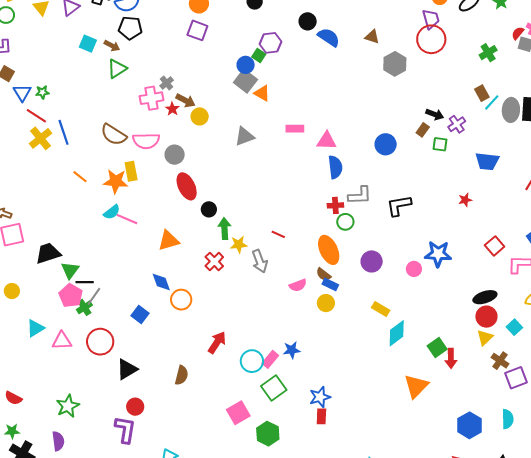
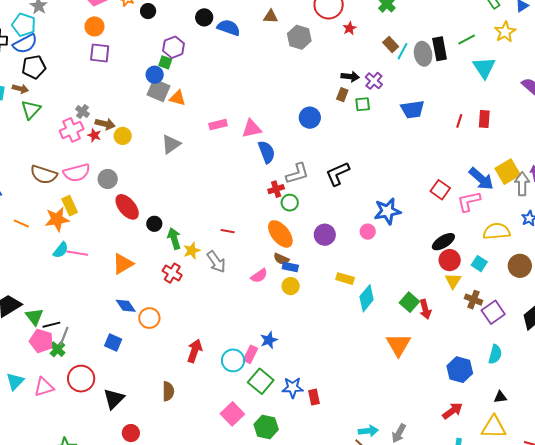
red star: (465, 200) -> (350, 28), moved
blue star: (320, 397) -> (293, 388), moved, turned 30
cyan semicircle: (508, 419) -> (495, 354), turned 30

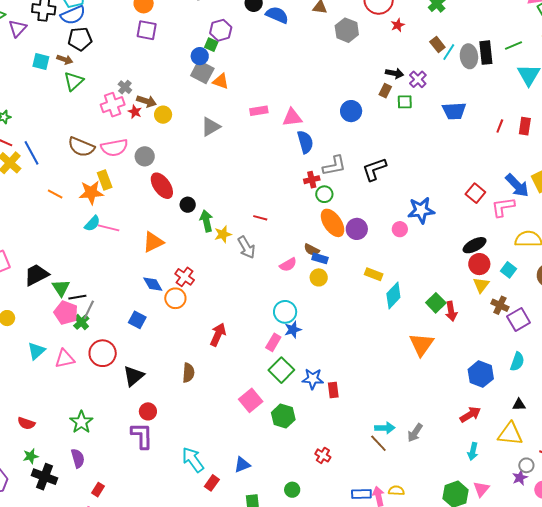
orange ellipse: (280, 234) -> (333, 223), moved
red cross: (172, 273) -> (185, 277), moved
cyan circle: (233, 360) -> (285, 312), moved

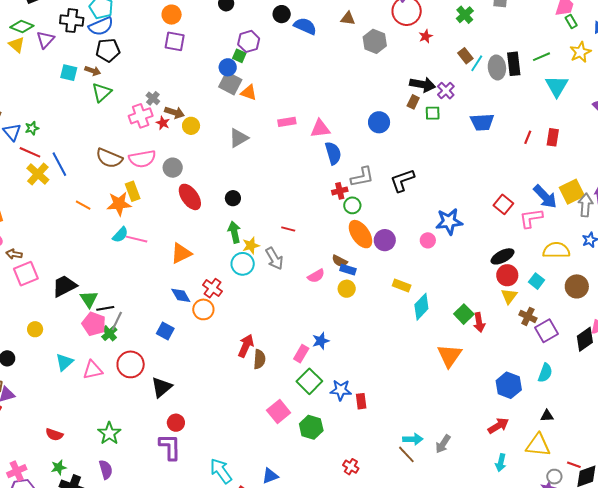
black arrow: (395, 73) -> (423, 84), size x1.4
black circle: (188, 205) -> (233, 198), moved
cyan circle: (285, 312) -> (243, 264), moved
brown semicircle: (188, 373) -> (259, 359), moved

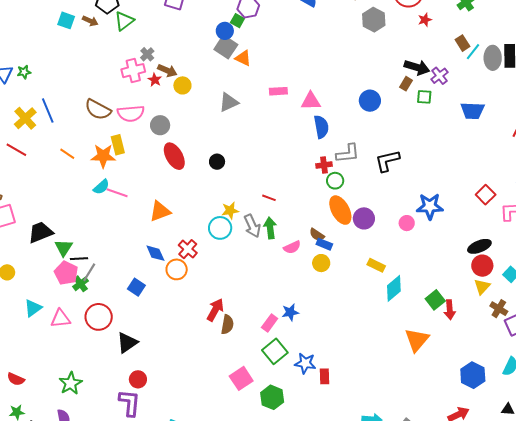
green triangle: (102, 92) -> (124, 21), moved
red line: (30, 152) -> (16, 150), moved
green arrow: (234, 232) -> (270, 228), moved

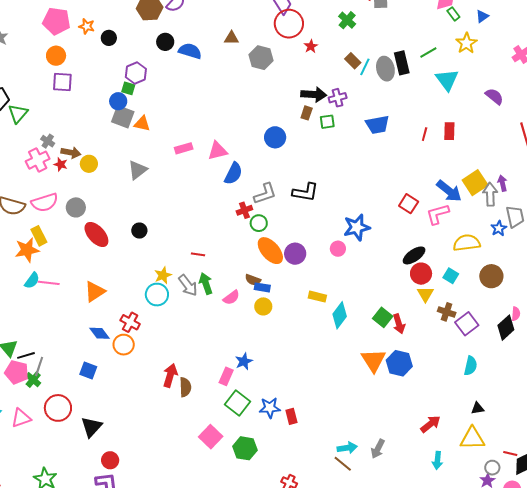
purple cross: (440, 76) -> (338, 98), turned 36
blue semicircle: (321, 127) -> (233, 174), turned 50
black L-shape: (387, 161) -> (305, 192), turned -144
blue hexagon: (473, 375) -> (399, 363), moved

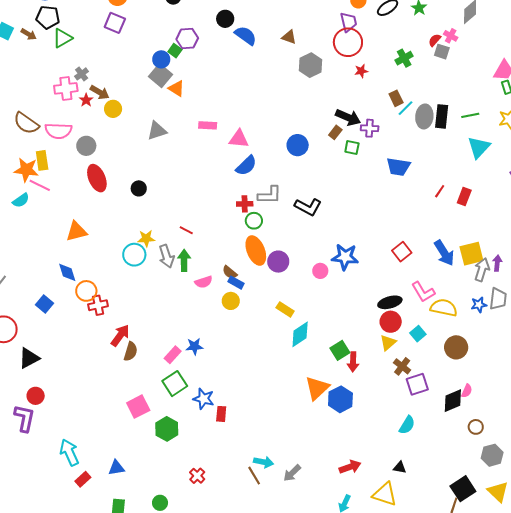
pink L-shape: (438, 214) -> (423, 292), moved, turned -125
pink line: (49, 283) -> (40, 185), moved
red cross: (130, 322) -> (98, 305), moved, turned 30

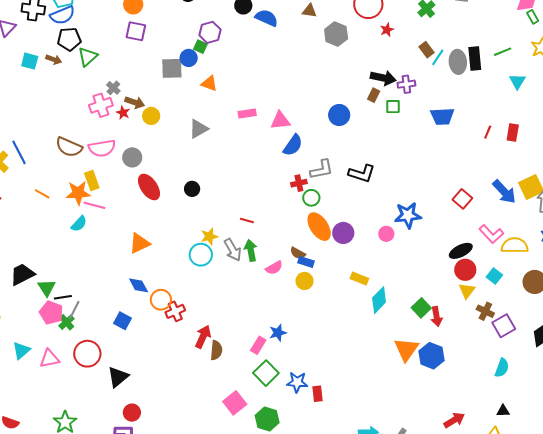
gray square: (160, 76) -> (172, 68), moved, turned -30
cyan triangle: (479, 147) -> (517, 81), size x0.7

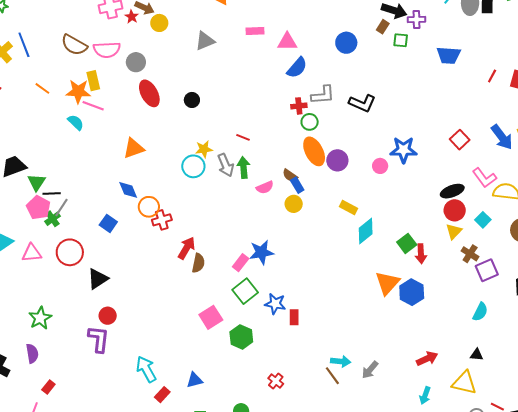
cyan semicircle: (79, 224) -> (76, 122), turned -96
blue rectangle: (306, 262) -> (297, 185), turned 35
blue star: (278, 333) -> (261, 252), size x1.4

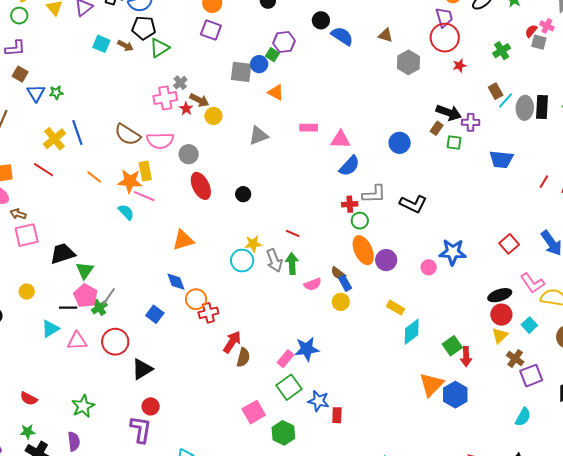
black line: (52, 194) -> (68, 308), moved

